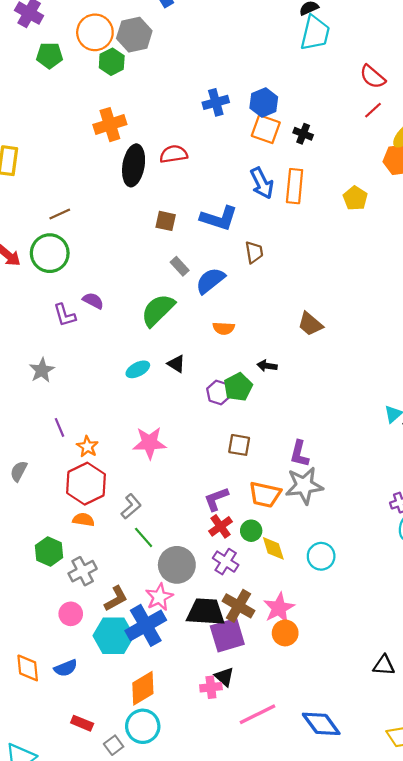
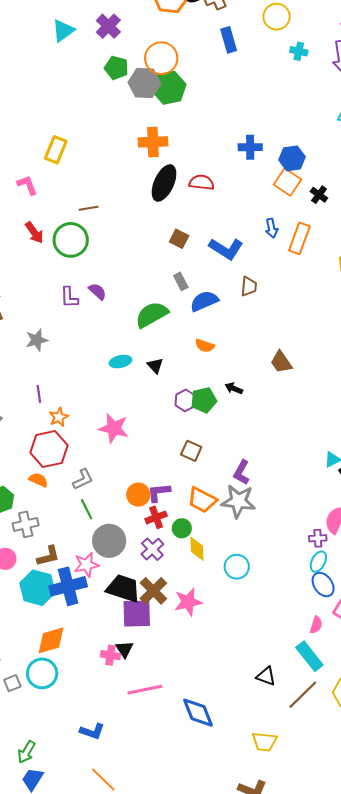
gray hexagon: (134, 35) -> (144, 83), moved
green hexagon: (112, 62) -> (169, 88), size x1.4
blue arrow: (262, 183) -> (272, 228), size x0.7
orange circle: (285, 633) -> (138, 495), moved

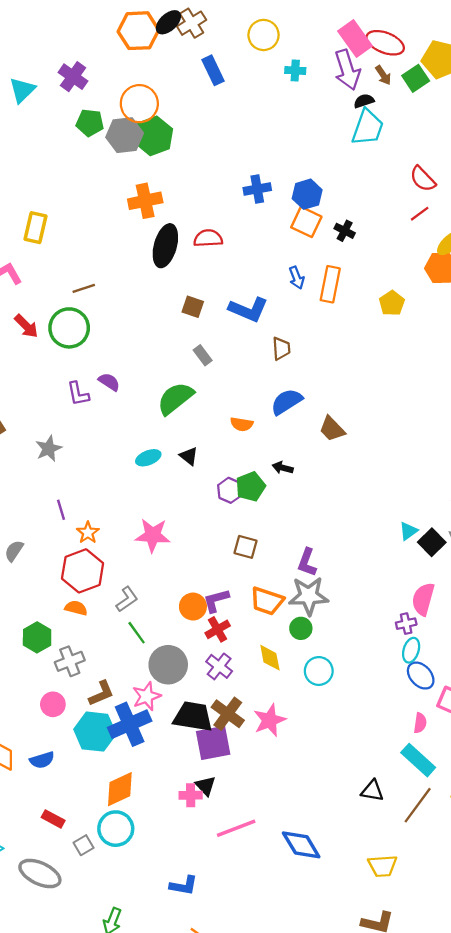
blue semicircle: (204, 301) -> (287, 402), moved
green circle: (182, 528) -> (301, 628), moved

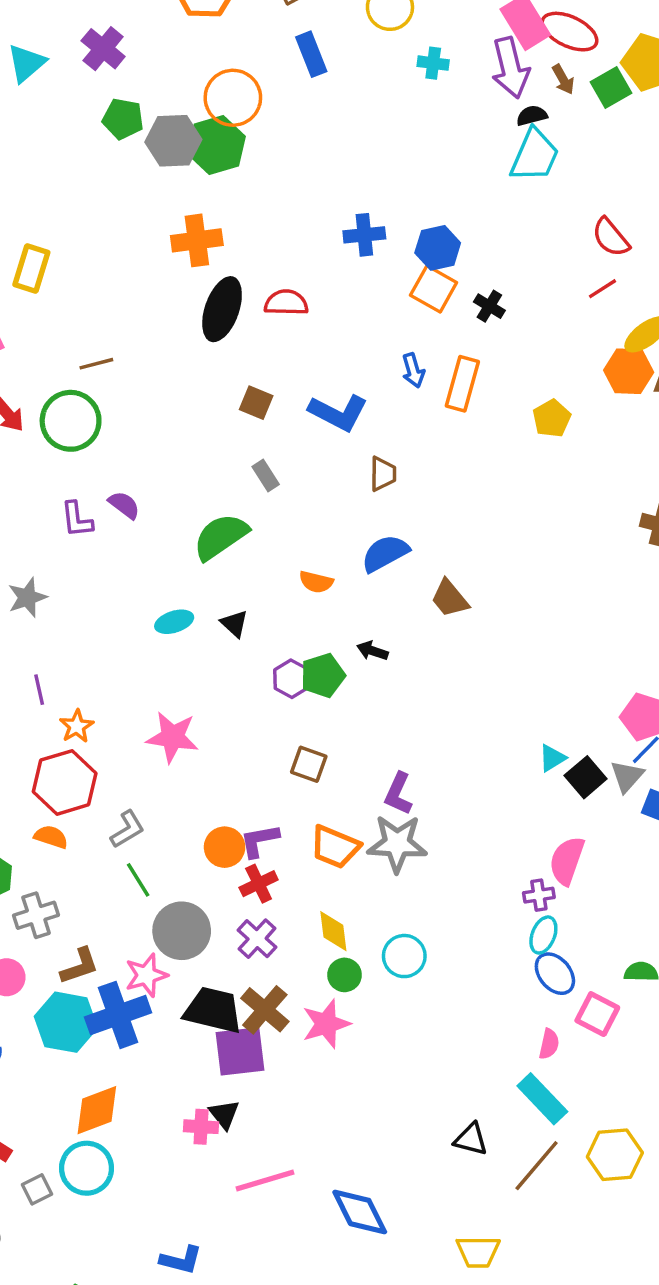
orange circle: (139, 104) -> (233, 98), moved
green circle: (301, 628) -> (345, 975), moved

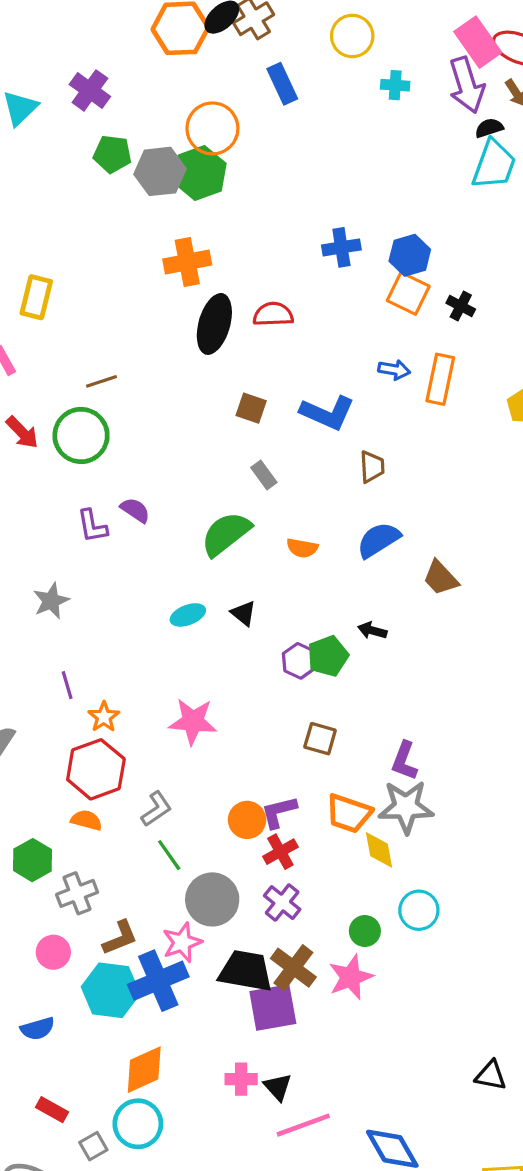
blue arrow: (413, 370) -> (394, 370), turned -60
orange semicircle: (316, 582) -> (302, 548), moved
yellow diamond: (333, 931) -> (379, 850), moved
black triangle: (224, 1114) -> (278, 1087), moved

